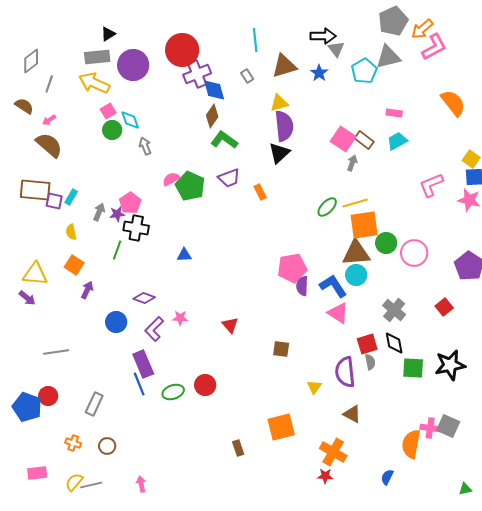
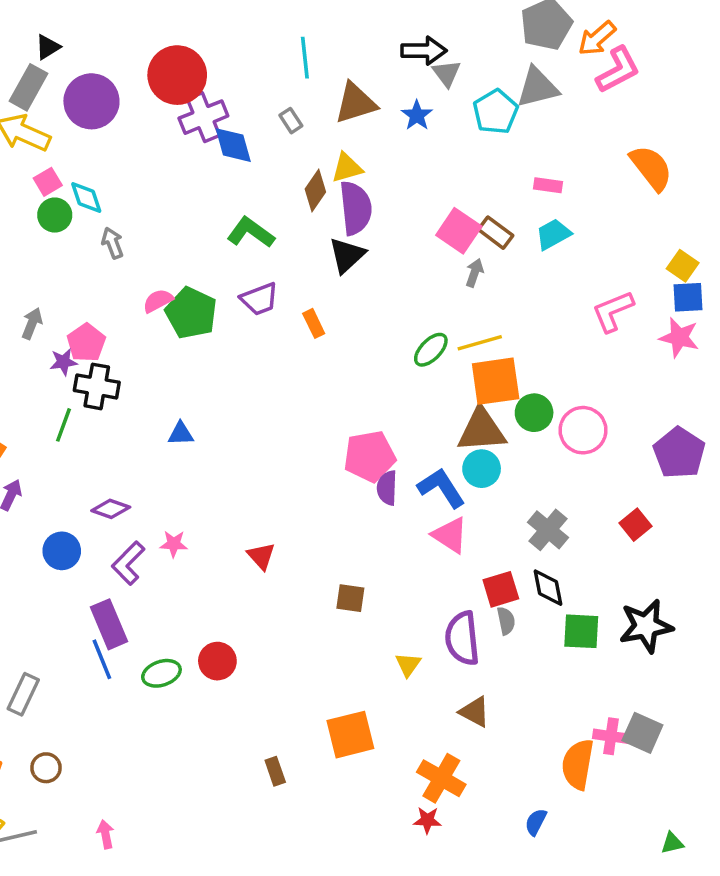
gray rectangle: (97, 57) -> (29, 87), turned -55
brown diamond: (212, 116) -> (315, 191), moved
gray arrow: (99, 212) -> (32, 323), moved

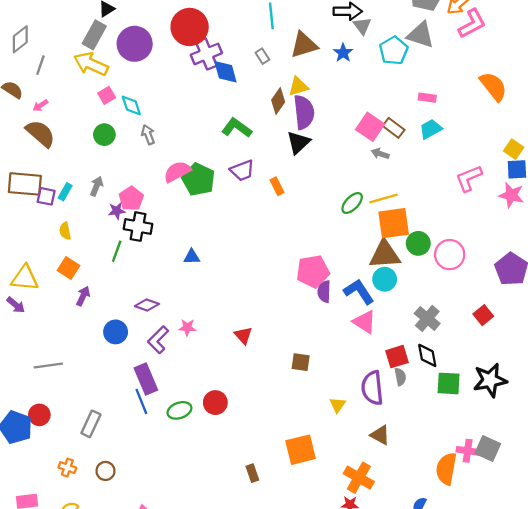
gray triangle: (538, 87) -> (421, 35), turned 32
green circle: (55, 215) -> (104, 135), moved
gray arrow: (475, 273) -> (380, 154), turned -90
pink semicircle: (158, 301) -> (177, 172), size x1.4

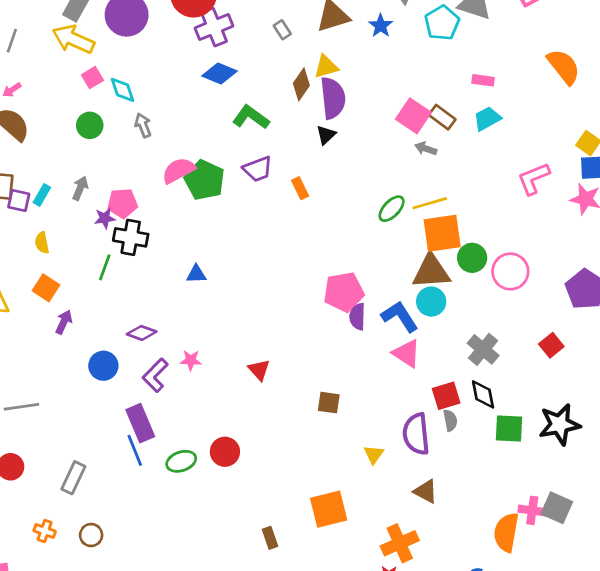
blue diamond: (225, 72) -> (219, 73), moved, turned -52
black triangle: (298, 142) -> (326, 135), size x0.7
pink pentagon: (131, 199) -> (122, 203), turned 30
orange cross: (359, 478) -> (400, 543), turned 36

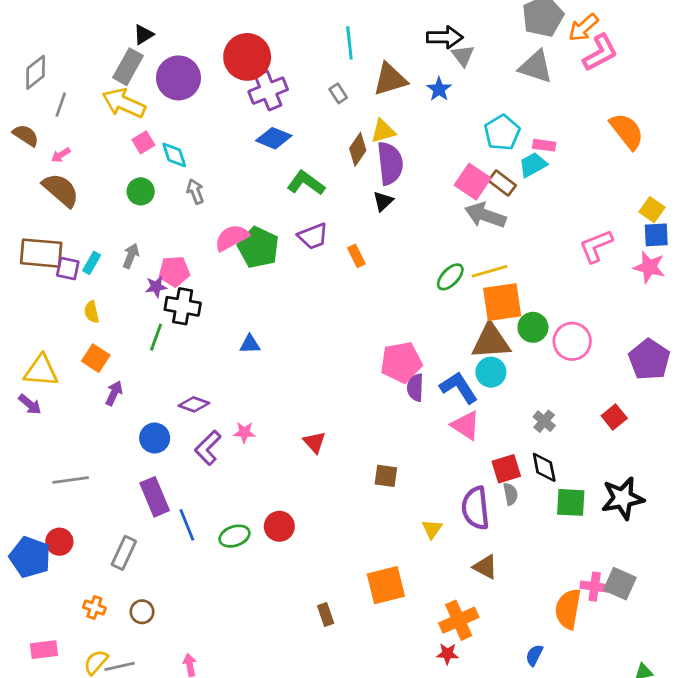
cyan pentagon: (442, 23) -> (502, 133), moved
cyan trapezoid: (487, 119) -> (533, 165), moved
gray arrow: (426, 149) -> (485, 215), size x1.8
gray cross: (483, 349) -> (544, 421), size x0.7
purple rectangle: (140, 423) -> (155, 497), moved

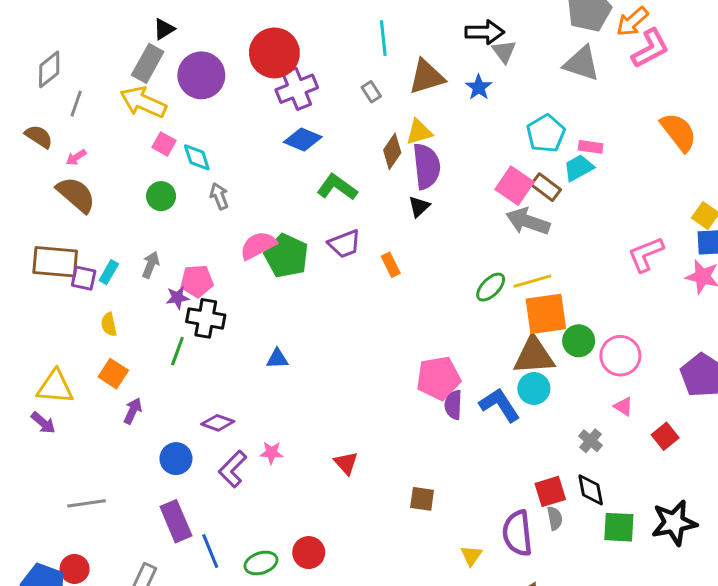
pink square: (143, 142) -> (164, 144), turned -30
pink triangle: (466, 425) -> (623, 406), moved, size x0.6

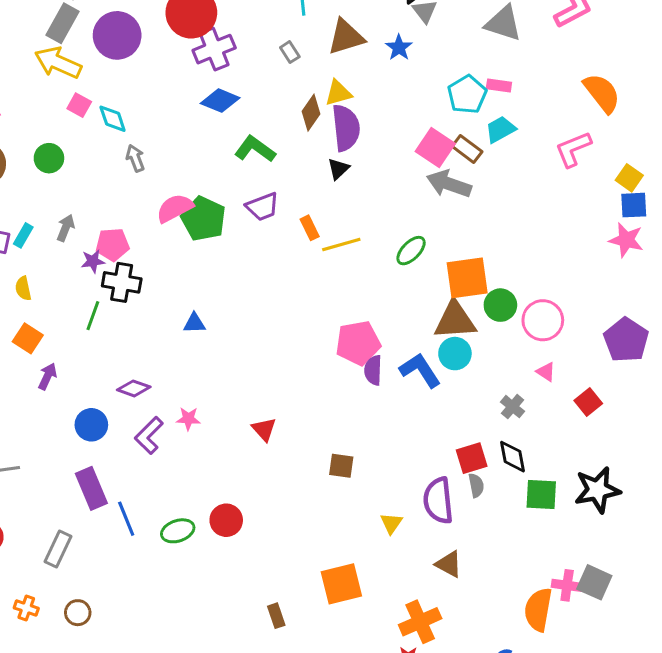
pink rectangle: (591, 147) -> (499, 85), moved
green circle: (161, 196) -> (49, 158), moved
pink L-shape: (646, 254) -> (573, 149), moved
yellow line: (532, 281) -> (341, 244), moved

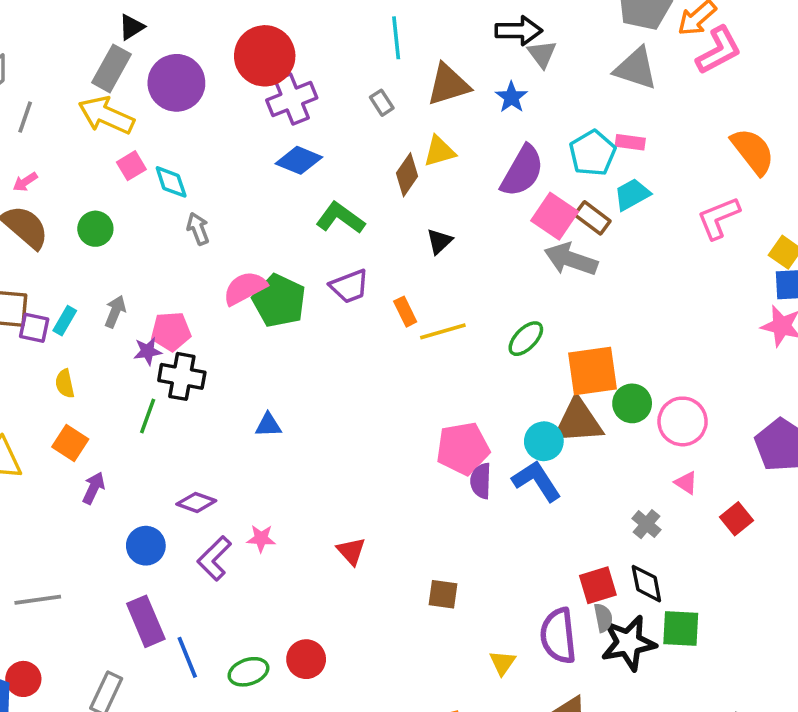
pink square: (79, 105) -> (131, 166), turned 30
purple semicircle: (346, 128) -> (522, 171), moved, turned 36
cyan circle: (455, 354) -> (544, 441), moved
black star: (597, 490) -> (628, 643), moved

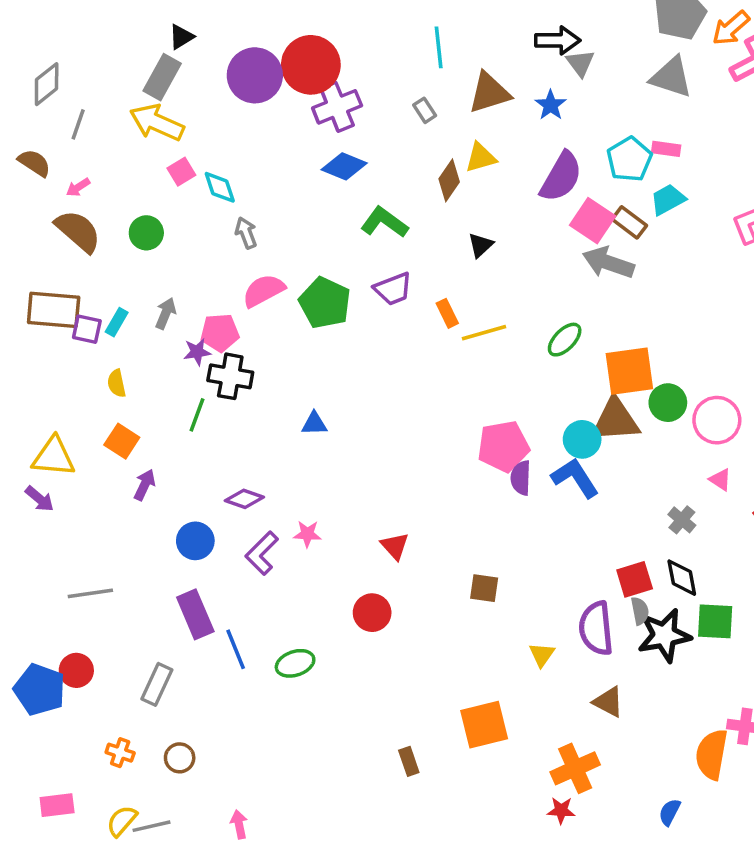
purple circle: (176, 83) -> (255, 75), moved
pink semicircle: (245, 288) -> (264, 291), moved
red circle: (306, 659) -> (372, 613), moved

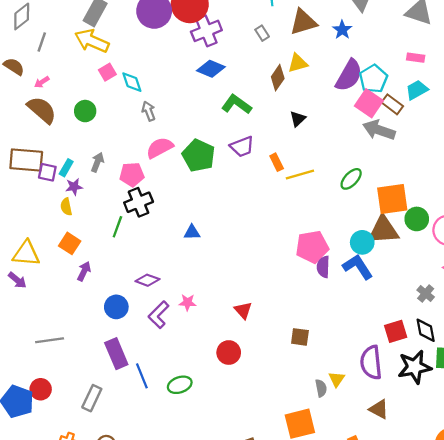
cyan pentagon: (629, 159) -> (373, 79), moved
purple star: (197, 352) -> (74, 187), moved
black cross: (230, 376) -> (139, 202), turned -32
gray semicircle: (640, 611) -> (321, 388), moved

